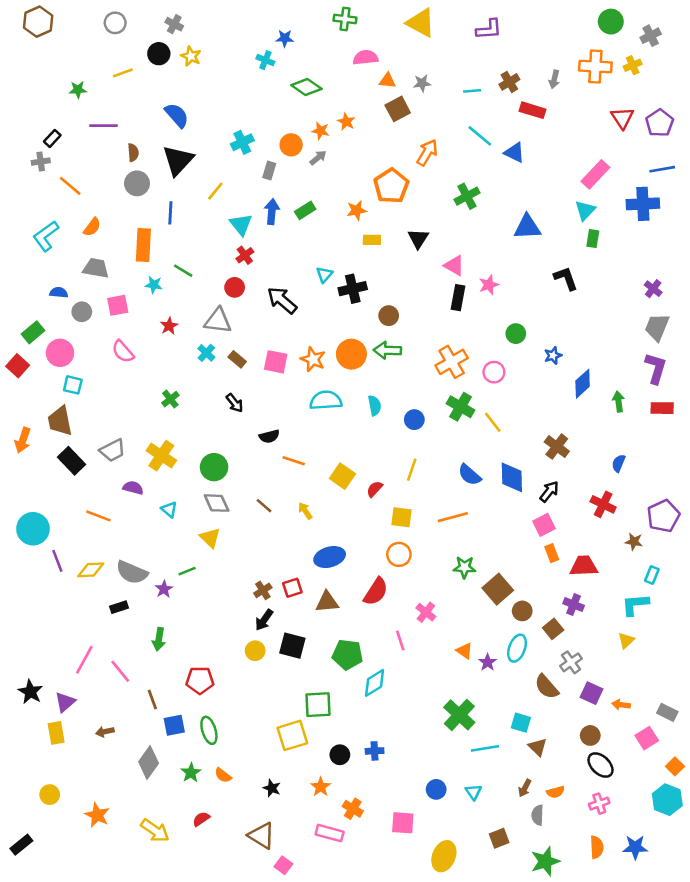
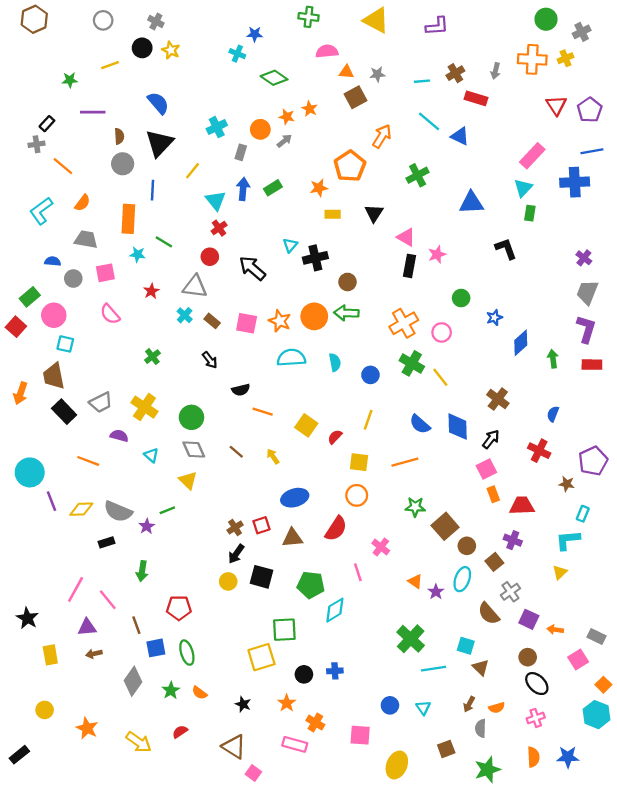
purple triangle: (65, 702) -> (87, 627), moved, turned 36

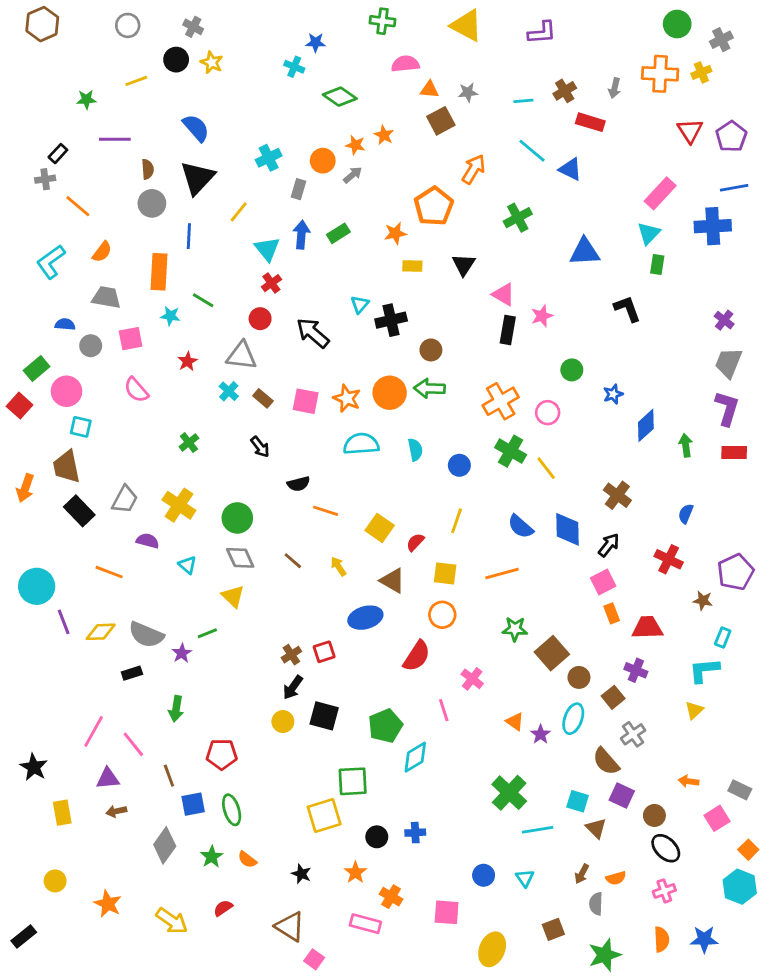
gray trapezoid: (101, 402) -> (125, 499), turned -35
brown triangle: (292, 538) -> (392, 581), moved, turned 35
green pentagon: (311, 585) -> (385, 726), turned -30
purple square: (529, 619) -> (622, 796), moved

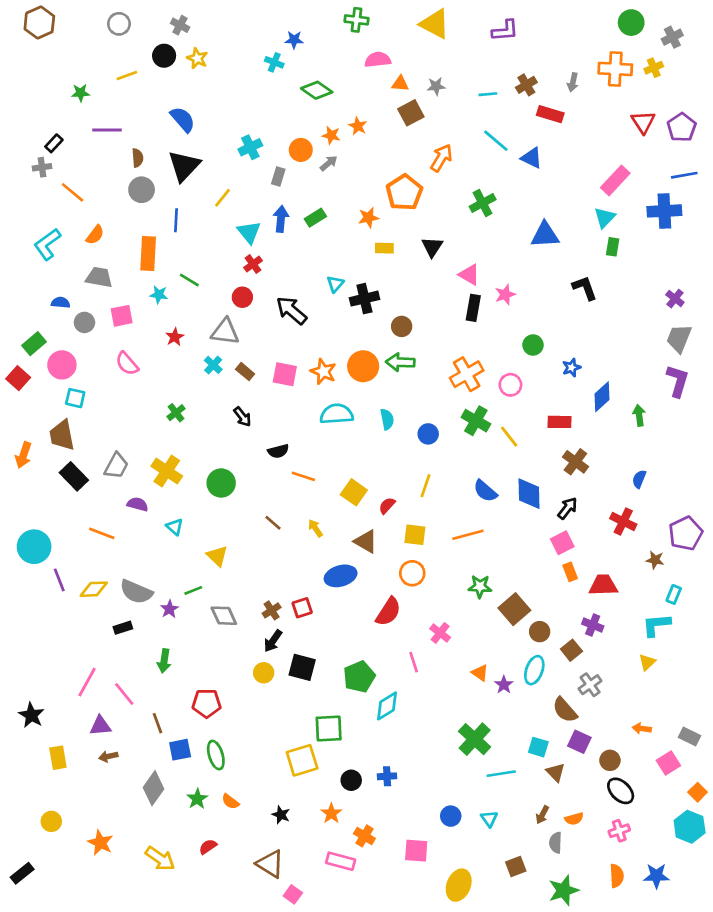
red rectangle: (734, 452) -> (560, 422), moved
gray diamond: (240, 558) -> (224, 616), moved

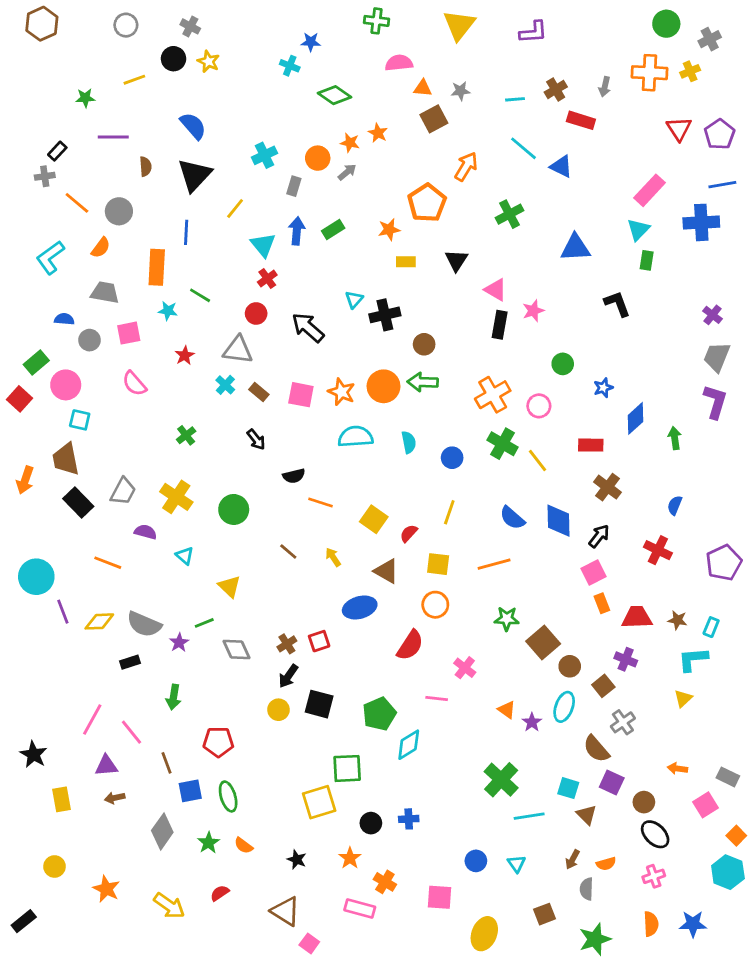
yellow triangle: (435, 24) -> (459, 25), turned 40
gray circle: (142, 190) -> (119, 211), moved
brown star: (655, 560) -> (678, 620), moved
pink line: (414, 662) -> (437, 698), turned -66

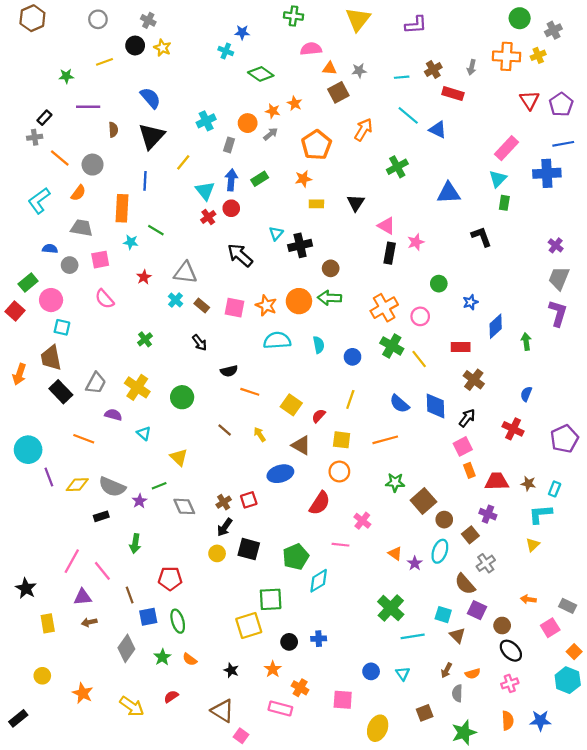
orange pentagon: (427, 203) -> (316, 145), moved
red circle: (256, 313) -> (231, 208), moved

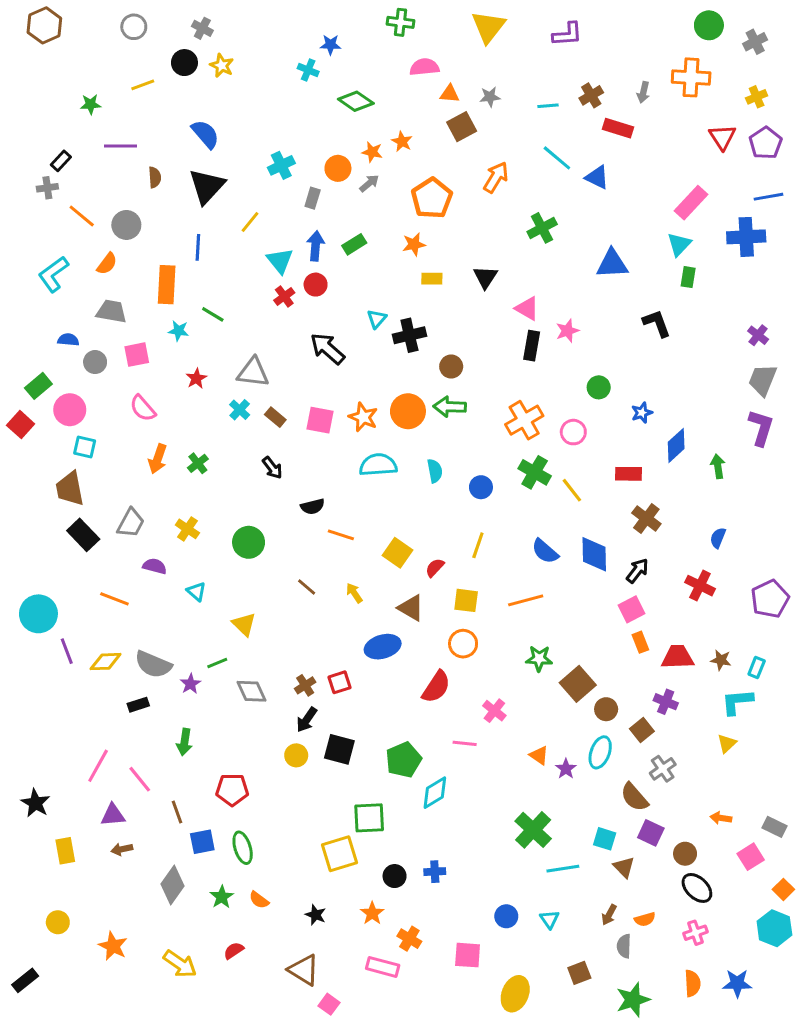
yellow cross: (538, 55) -> (757, 97), moved
orange arrow: (19, 374) -> (158, 459), moved
yellow cross: (137, 387) -> (187, 529), size x0.7

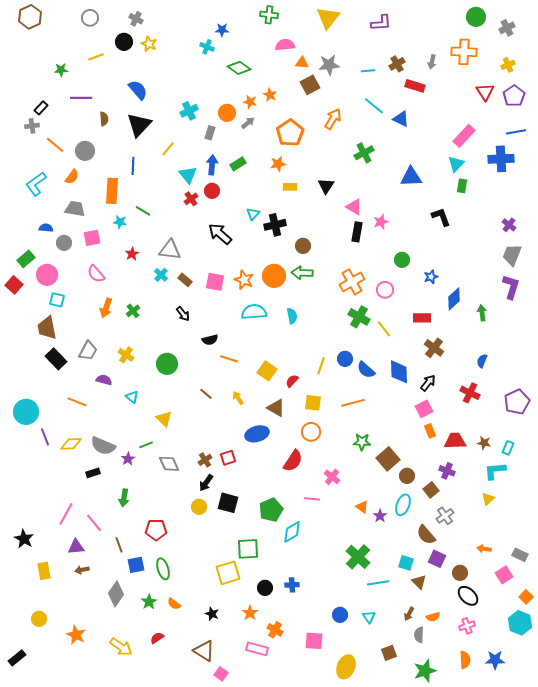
gray star: (490, 97) -> (329, 65), size x1.5
blue circle: (481, 487) -> (345, 359), moved

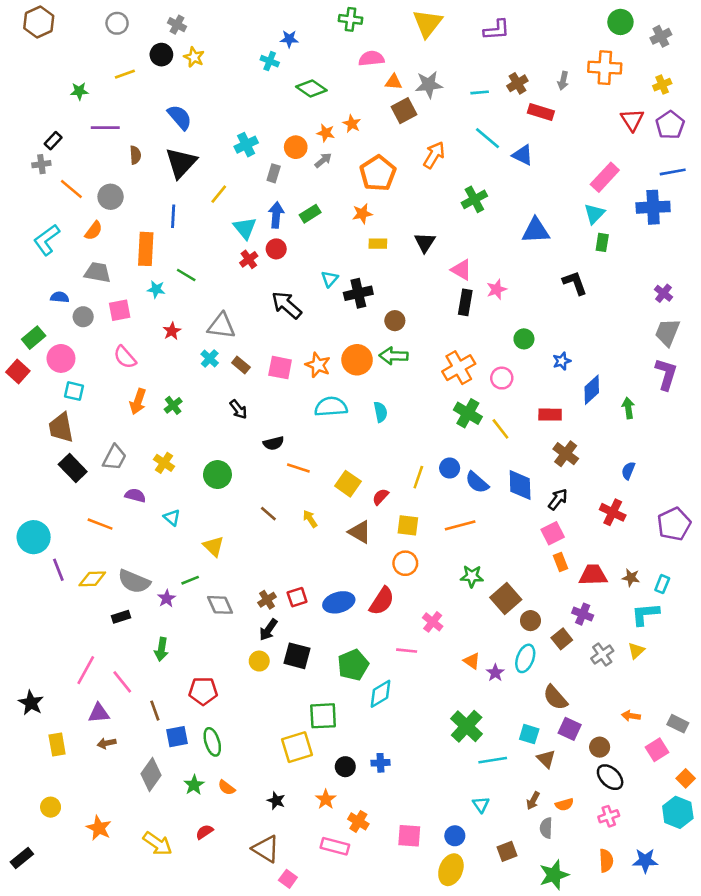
blue ellipse: (257, 434) -> (339, 602), moved
gray cross: (445, 516) -> (602, 655), moved
blue circle: (340, 615) -> (455, 836), moved

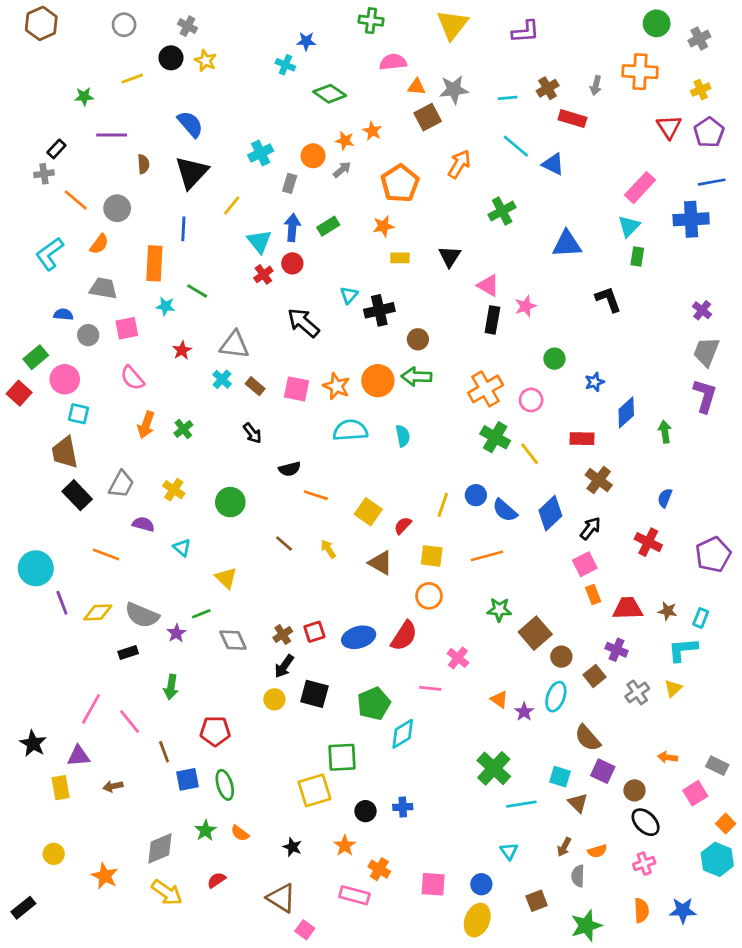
blue diamond: (520, 485) -> (550, 513), turned 48
purple triangle: (99, 713) -> (79, 756), moved
gray diamond: (151, 775) -> (160, 848), moved, turned 32

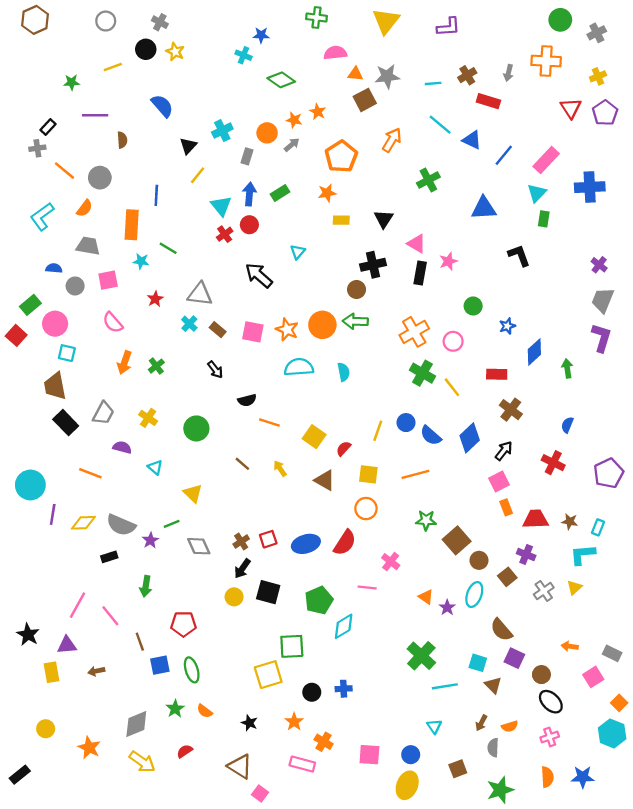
black triangle: (192, 172) -> (188, 146), moved, size x0.6
blue line: (712, 182) -> (504, 155), moved, turned -40
black cross: (379, 310) -> (373, 265), moved
purple line: (62, 603) -> (53, 514), turned 30

